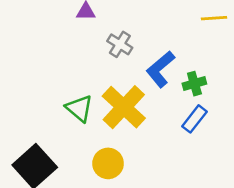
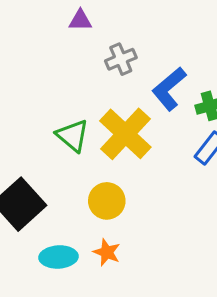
gray cross: (120, 44) -> (121, 59), turned 35

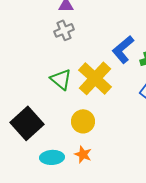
gray cross: (121, 59) -> (64, 30), moved

